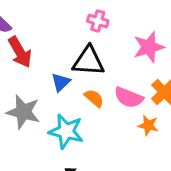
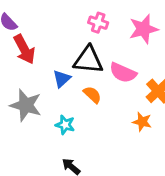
pink star: (149, 47) -> (144, 29), moved
pink semicircle: (129, 97) -> (123, 73), moved
cyan star: (66, 131) -> (65, 125), size x0.6

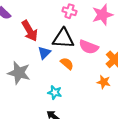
red arrow: (24, 49) -> (30, 31), moved
cyan star: (65, 125) -> (55, 92), moved

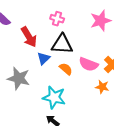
pink cross: (69, 11) -> (57, 19), moved
pink semicircle: (89, 47) -> (88, 64), moved
cyan star: (55, 92) -> (54, 97), size x1.6

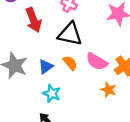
blue triangle: (44, 58) -> (46, 67), moved
cyan star: (54, 97) -> (52, 93), size x0.7

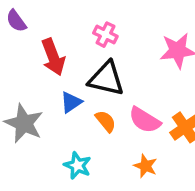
blue triangle: (46, 67) -> (71, 102), moved
orange star: (108, 90) -> (145, 166), moved

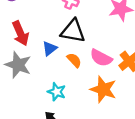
red arrow: (53, 57) -> (20, 33), moved
orange star: (145, 166) -> (103, 89), size x1.6

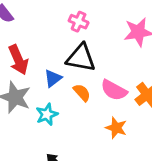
orange star: (103, 89) -> (116, 128), size x0.7
cyan star: (57, 92) -> (47, 114), moved, turned 30

